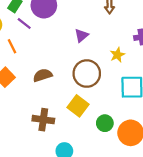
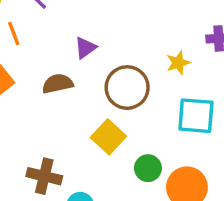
purple triangle: (81, 35) -> (85, 48), moved
brown cross: (43, 120) -> (44, 176), moved

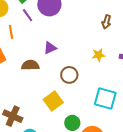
yellow star: (178, 63) -> (99, 55), moved
brown circle: (127, 88) -> (69, 75), size x0.7

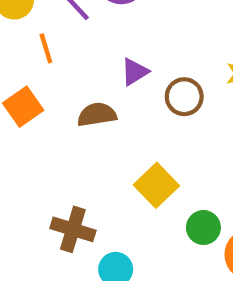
brown circle: (69, 75) -> (184, 97), moved

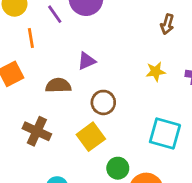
brown circle: (184, 97) -> (103, 102), moved
brown cross: (73, 229) -> (37, 131), moved

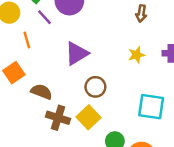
purple triangle: (87, 61) -> (77, 53), size x1.5
brown semicircle: (58, 85) -> (42, 92), moved, turned 30
brown cross: (37, 131) -> (58, 118), moved

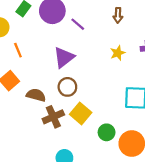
purple line: (45, 17) -> (78, 24), moved
brown circle: (95, 87) -> (67, 87), moved
brown cross: (58, 118) -> (53, 117), turned -35

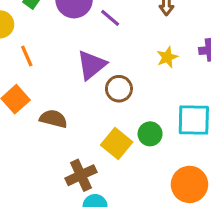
brown circle: (67, 87) -> (119, 89), moved
brown cross: (53, 117) -> (81, 175), moved
green circle: (107, 132) -> (150, 134), moved

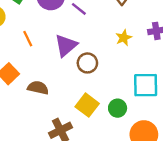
orange line: (27, 56) -> (28, 39), moved
green circle: (150, 134) -> (118, 108), moved

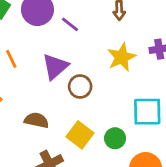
yellow star: (124, 38) -> (122, 57), size x1.5
brown semicircle: (38, 88) -> (36, 120), moved

